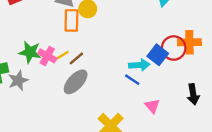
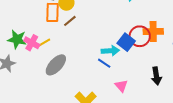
brown line: (76, 58) -> (70, 21), moved

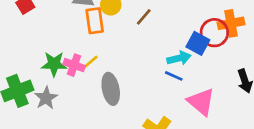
brown line: (70, 21) -> (144, 17), moved
gray ellipse: (56, 65) -> (111, 89), turned -45
pink triangle: (121, 86) -> (201, 102), size x1.6

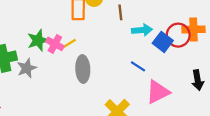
brown line: (144, 17) -> (120, 12), turned -56
cyan arrow: (179, 58) -> (142, 30), moved
green star: (54, 64) -> (38, 40), turned -30
pink triangle: (201, 102) -> (158, 92), turned 45

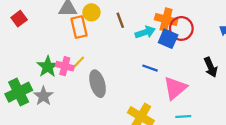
orange cross: (193, 29) -> (166, 20), moved, turned 30

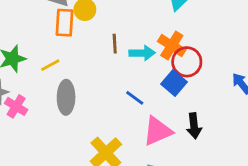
brown line: (120, 20) -> (115, 44), moved
blue square: (168, 39) -> (174, 83), moved
pink cross: (65, 66) -> (16, 106), moved
black arrow: (211, 67) -> (194, 126), moved

